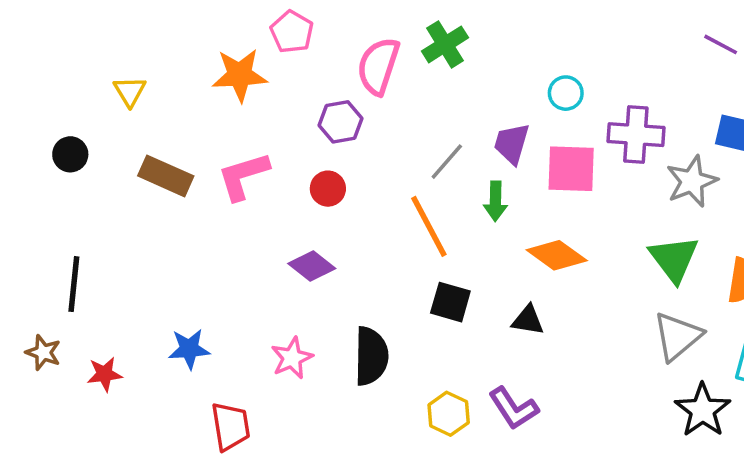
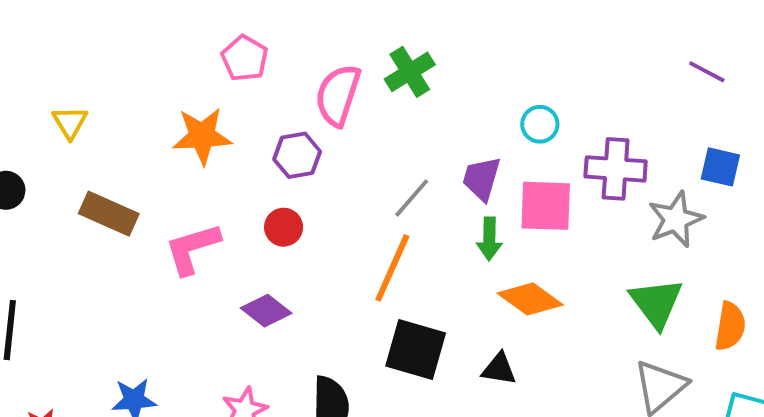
orange star: (240, 75) -> (202, 136), moved
pink L-shape: (243, 176) -> (192, 249), moved
green arrow: (495, 201) -> (489, 239), moved
orange line: (429, 226) -> (392, 268), turned 52
black square: (450, 302) -> (416, 349), size x1.4

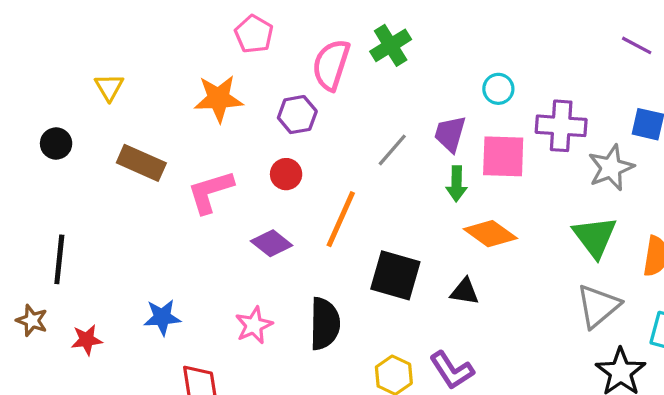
orange line: (392, 268) -> (341, 219), moved

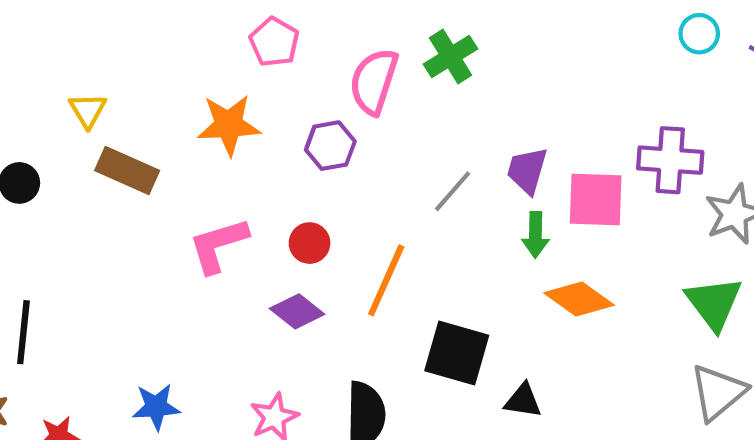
cyan circle: (498, 89) -> (699, 34), moved
brown rectangle: (141, 163) -> (127, 170), moved
red circle: (286, 174) -> (310, 243), moved
black triangle: (465, 291) -> (523, 401), moved

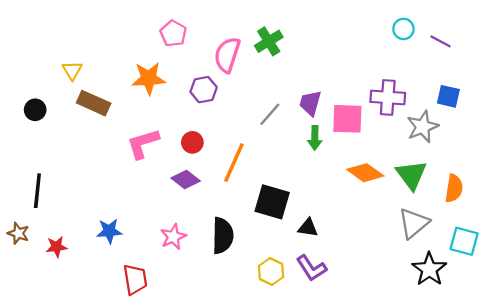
orange diamond: (579, 299) -> (365, 173), moved

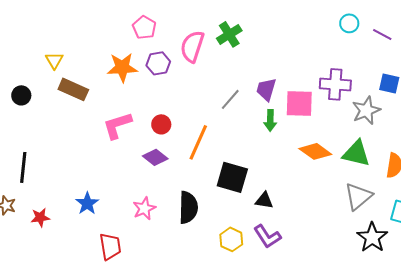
purple hexagon: (204, 90) -> (158, 63), moved
green triangle: (411, 175) -> (356, 153), turned -40
blue star: (109, 231) -> (87, 203), turned -30

